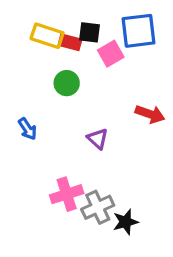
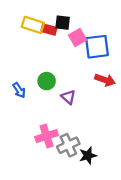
blue square: (139, 31) -> (97, 47), moved
green circle: (67, 83) -> (47, 81), moved

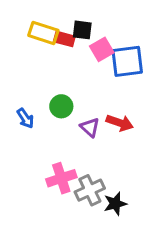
red arrow: (105, 80) -> (120, 123), moved

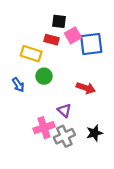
yellow rectangle: (43, 33) -> (31, 54), moved
red rectangle: (64, 39) -> (51, 40), moved
purple triangle: (90, 127) -> (64, 110), moved
black star: (115, 204) -> (94, 133), moved

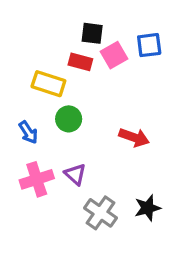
blue square: (91, 44) -> (149, 45), moved, size x0.7
purple triangle: (64, 110) -> (75, 174), moved
pink cross: (44, 128) -> (37, 179), moved
gray cross: (64, 136) -> (101, 213), turned -30

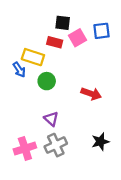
blue arrow: (28, 132) -> (19, 70), moved
pink cross: (37, 179) -> (25, 148), moved
gray cross: (101, 213) -> (56, 145), moved, turned 30

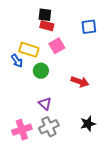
black square: (63, 23) -> (45, 15), moved
pink square: (77, 38) -> (57, 46), moved
red rectangle: (55, 42) -> (47, 26), moved

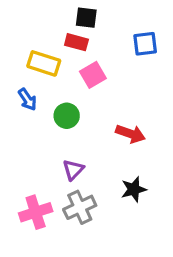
black square: (45, 15) -> (86, 18), moved
yellow rectangle: (29, 50) -> (44, 63), moved
purple triangle: (45, 104) -> (73, 170), turned 32
black star: (88, 124) -> (134, 189), moved

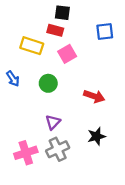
blue arrow: (27, 99) -> (13, 79), moved

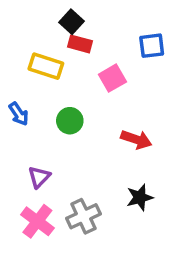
black square: (62, 13) -> (72, 22), moved, turned 35
pink square: (67, 54) -> (112, 78), moved
purple triangle: (53, 122) -> (39, 177), moved
pink cross: (26, 153) -> (37, 221), turned -35

